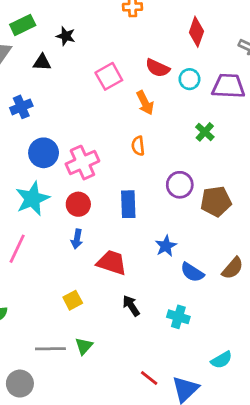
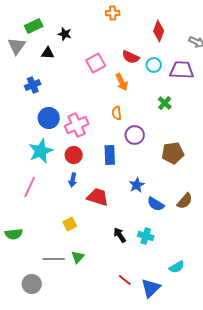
purple circle: (180, 185) -> (135, 135), moved
black arrow: (131, 306) -> (120, 235), moved

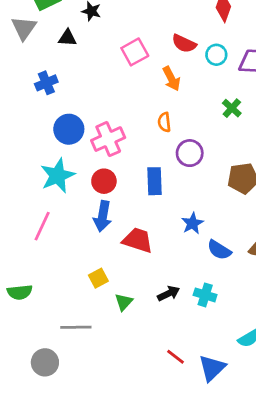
blue arrow: (73, 180) -> (103, 216), size x1.5
black arrow: (120, 235) -> (169, 294), turned 98
green triangle: (78, 257) -> (124, 302), moved

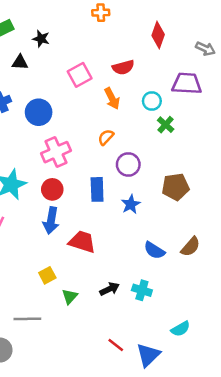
red semicircle: (184, 44) -> (123, 67), turned -40
cyan circle: (216, 55) -> (152, 101), moved
orange semicircle: (164, 122) -> (106, 137), turned 49
blue circle: (69, 129) -> (39, 112), moved
blue star: (192, 223) -> (131, 204), moved

